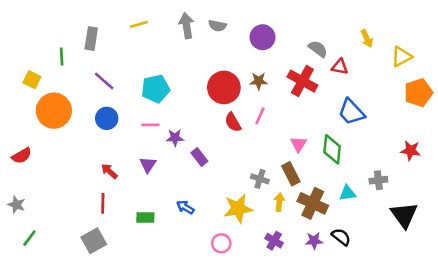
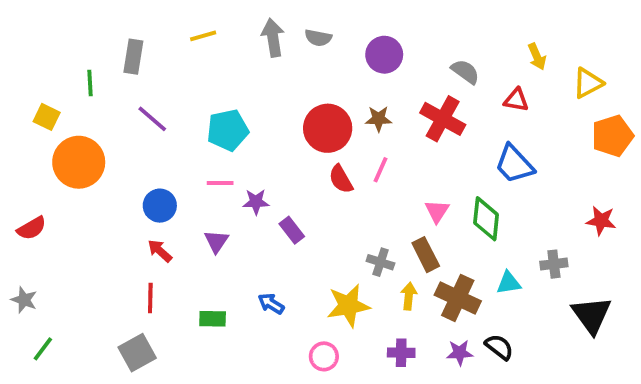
red triangle: (340, 67) -> (516, 100), moved
blue circle: (107, 118) -> (160, 206), moved
purple cross: (274, 241) -> (401, 353), turned -30

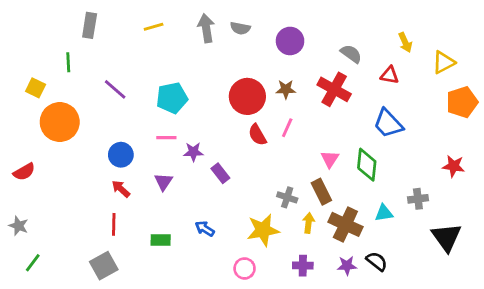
gray rectangle: (133, 57) -> (90, 25), moved

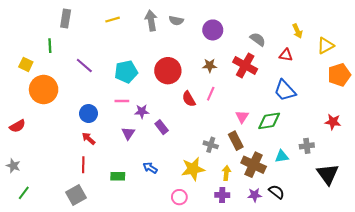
red circle: (247, 96) -> (168, 71), moved
green diamond: (367, 165) -> (269, 121), turned 75
purple triangle: (163, 182) -> (128, 133), moved
yellow arrow: (309, 223) -> (226, 173), moved

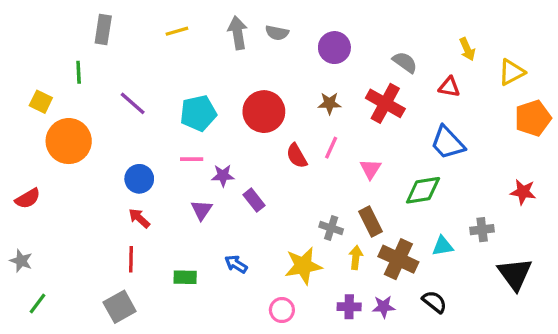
pink triangle: (242, 117) -> (370, 169), moved
yellow arrow: (226, 173) -> (356, 258), moved
purple star: (255, 195) -> (384, 307), moved

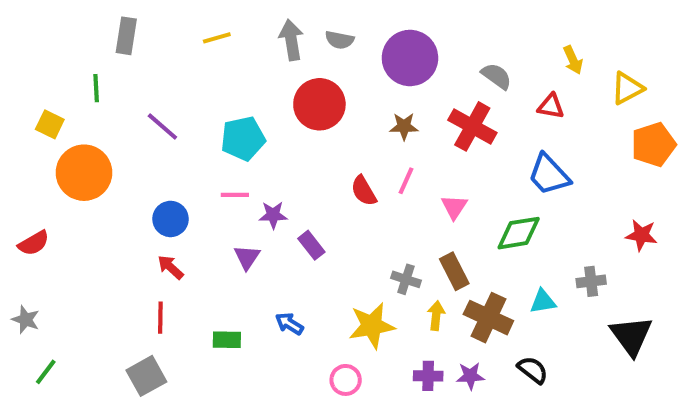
purple circle: (334, 48) -> (410, 58), size x1.4
red circle: (264, 112) -> (319, 104), moved

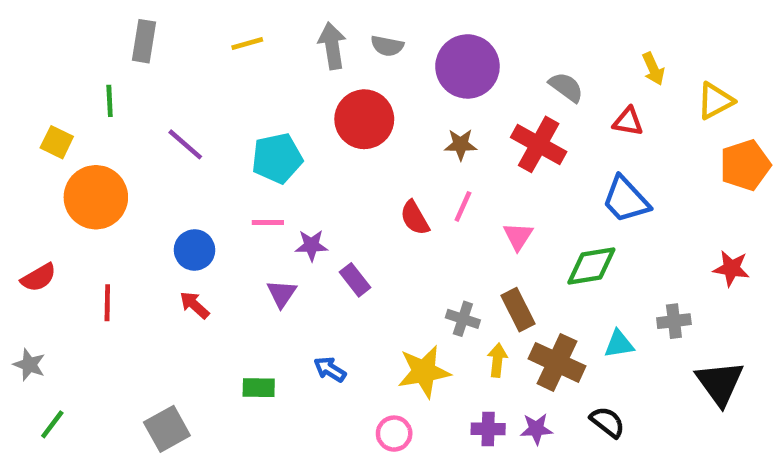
red line: (160, 318) -> (107, 303), moved

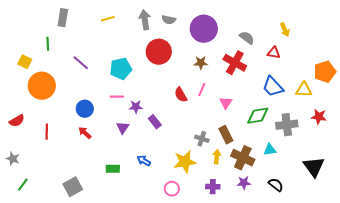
yellow triangle: (715, 101) -> (304, 90), moved, turned 30
gray cross: (674, 321) -> (287, 125), moved, size x1.5
black semicircle: (607, 422) -> (276, 185), moved
purple star: (536, 429) -> (244, 183), moved

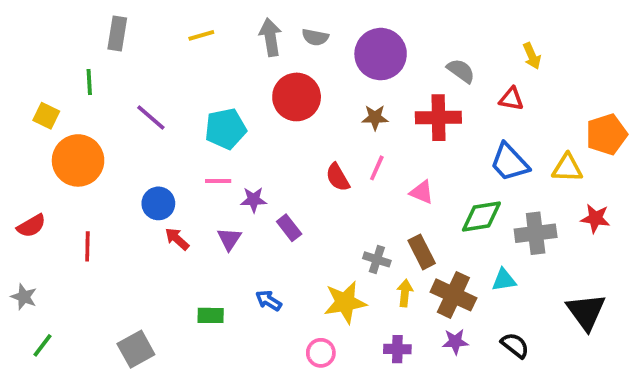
red cross: (235, 63) -> (438, 118), turned -30
pink triangle: (226, 103) -> (422, 192), turned -40
red arrow: (85, 133) -> (177, 239), moved

